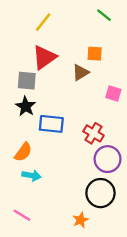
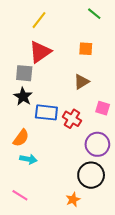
brown triangle: (81, 72) -> (81, 82), moved
pink square: (113, 94) -> (103, 108), moved
red cross: (93, 133) -> (72, 119), moved

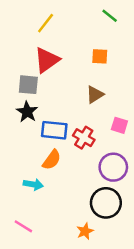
orange semicircle: (21, 138) -> (52, 160), moved

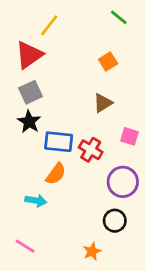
orange square: (100, 56) -> (108, 61), turned -35
red triangle: (47, 60) -> (29, 55), moved
gray square: (28, 85) -> (30, 92), turned -30
black circle: (106, 203) -> (115, 221), size x0.7

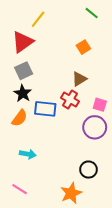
red cross: (91, 150) -> (70, 100), moved
orange semicircle: (56, 174) -> (20, 118), moved
purple circle: (123, 182) -> (95, 127), moved
orange star: (92, 251) -> (71, 193), size x1.5

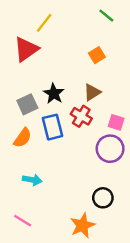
gray square: (24, 71) -> (27, 104), moved
black star: (23, 93) -> (54, 94), moved
blue rectangle: (45, 109) -> (53, 127), turned 70

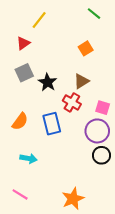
red triangle: (26, 49) -> (23, 43), size x0.6
gray square: (27, 104) -> (24, 73), moved
blue rectangle: (53, 127) -> (52, 124), moved
black circle: (103, 198) -> (101, 155), moved

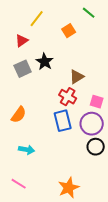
orange square: (86, 48) -> (69, 31), moved
black star: (48, 82) -> (45, 62), moved
blue rectangle: (52, 124) -> (63, 121), moved

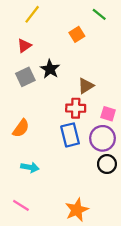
yellow line: (37, 19) -> (32, 14), moved
red cross: (68, 97) -> (76, 108), turned -30

